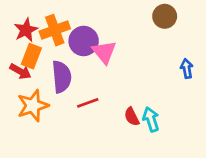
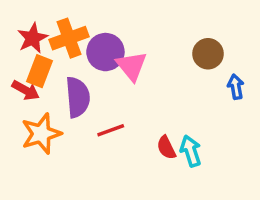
brown circle: (165, 16) -> (208, 54), moved

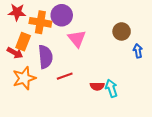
red star: (33, 38) -> (17, 12), moved, turned 30
orange cross: (69, 38) -> (40, 22), turned 30
purple circle: (105, 52) -> (62, 15), moved
red semicircle: (166, 148) -> (97, 86), turned -64

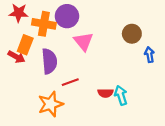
orange star: (24, 78) -> (50, 104), moved

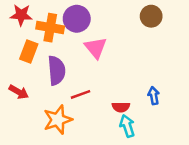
brown circle: (132, 34) -> (151, 16), moved
blue arrow: (149, 55) -> (154, 96), moved
red arrow: (16, 57) -> (19, 92), moved
cyan arrow: (121, 95) -> (127, 126), moved

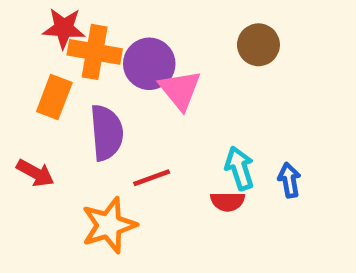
red star: (21, 15) -> (64, 28), moved
brown circle: (151, 16) -> (258, 45), moved
purple circle: (77, 19) -> (149, 64), moved
cyan arrow: (127, 126) -> (239, 168), moved

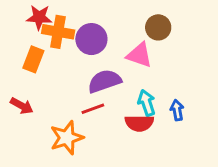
pink triangle: (180, 90) -> (139, 55), moved, turned -32
purple semicircle: (107, 133) -> (104, 81), moved, turned -104
red semicircle: (228, 201) -> (139, 123), size x1.4

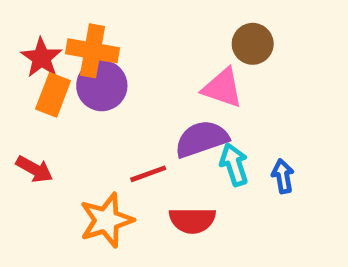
red star: (39, 17) -> (41, 58), moved, turned 30
purple circle: (91, 39) -> (102, 86), moved
purple semicircle: (104, 81) -> (202, 139), moved
red semicircle: (139, 123) -> (192, 220), moved

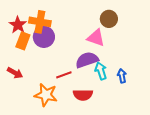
orange star: (106, 220) -> (46, 95), turned 30

